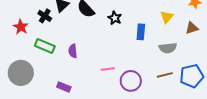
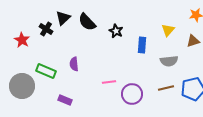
green rectangle: (45, 46) -> (46, 71), moved

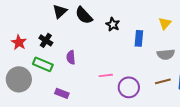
black cross: (46, 29) -> (46, 40), moved
red star: (22, 40) -> (19, 42), moved

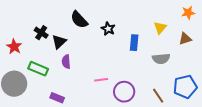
black triangle: (60, 11) -> (59, 42), moved
black cross: (46, 40) -> (41, 33), moved
brown line: (163, 81) -> (158, 96), moved, turned 70

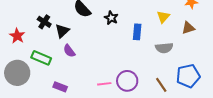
purple semicircle: (66, 62) -> (69, 51), turned -32
pink line: (101, 80) -> (104, 84), moved

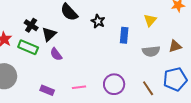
brown triangle: (188, 28) -> (175, 46), moved
green rectangle: (41, 58) -> (28, 47), moved
pink line: (104, 84) -> (79, 87), moved

